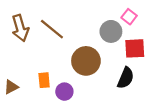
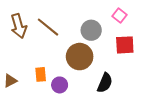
gray circle: (111, 31) -> (91, 30), moved
black semicircle: (126, 78) -> (105, 83), moved

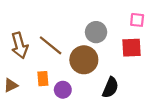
pink square: (120, 16) -> (137, 20), moved, turned -32
brown arrow: (19, 26) -> (20, 45), moved
brown line: (48, 27) -> (51, 45), moved

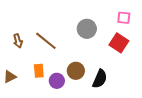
brown arrow: (20, 45) -> (18, 41), size x0.6
red square: (132, 48) -> (119, 43), turned 36
brown circle: (84, 60) -> (76, 71), moved, size x0.7

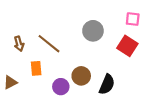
orange rectangle: (39, 71) -> (36, 68), moved

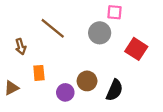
pink square: (133, 19) -> (115, 12), moved
brown line: (49, 44) -> (53, 28), moved

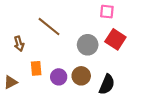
gray circle: (100, 33) -> (88, 45), moved
red square: (136, 49) -> (115, 39), moved
purple circle: (65, 92) -> (59, 77), moved

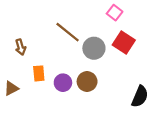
pink square: (107, 12) -> (115, 13), turned 32
brown line: (49, 27) -> (68, 32), moved
black semicircle: (107, 84) -> (140, 96), moved

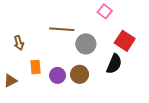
brown line: (68, 32) -> (62, 29), turned -35
red square: (124, 42) -> (125, 41), moved
black semicircle: (140, 96) -> (114, 64), moved

